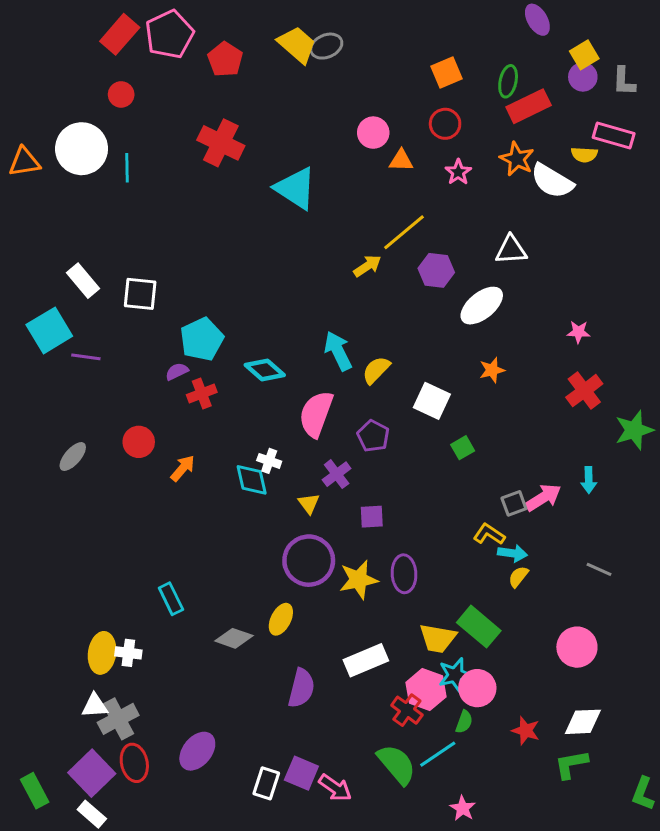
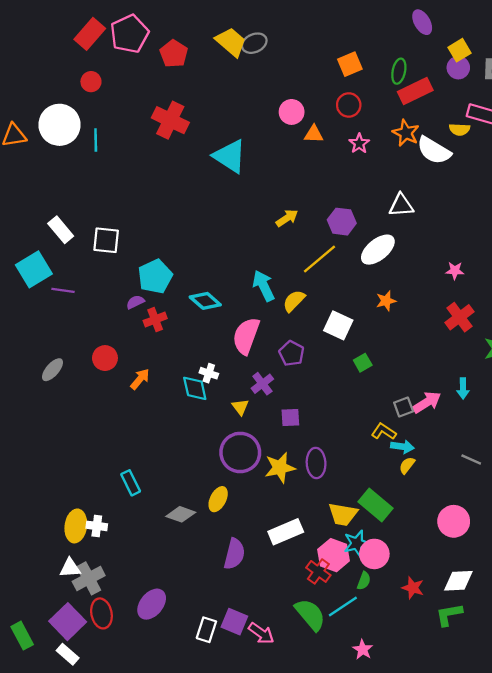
yellow line: (404, 232) -> (320, 259), moved

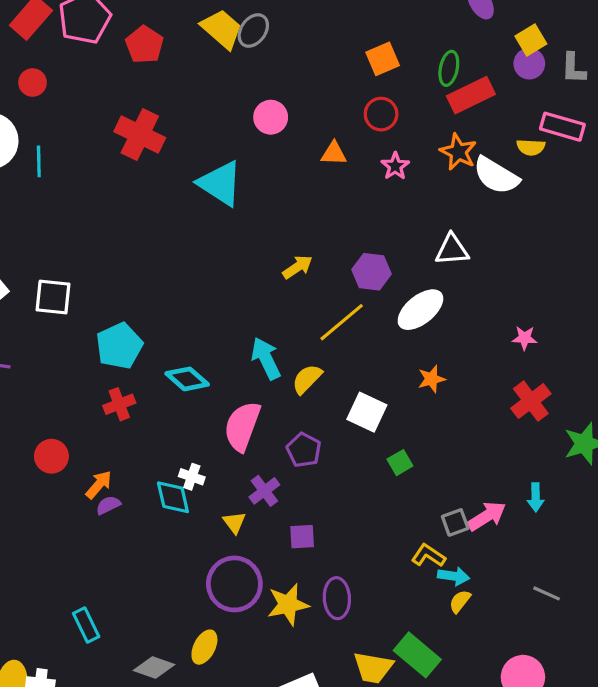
gray ellipse: (254, 43) -> (253, 30), turned -30
pink circle: (292, 112) -> (271, 117), moved
purple semicircle: (135, 302) -> (108, 505), moved

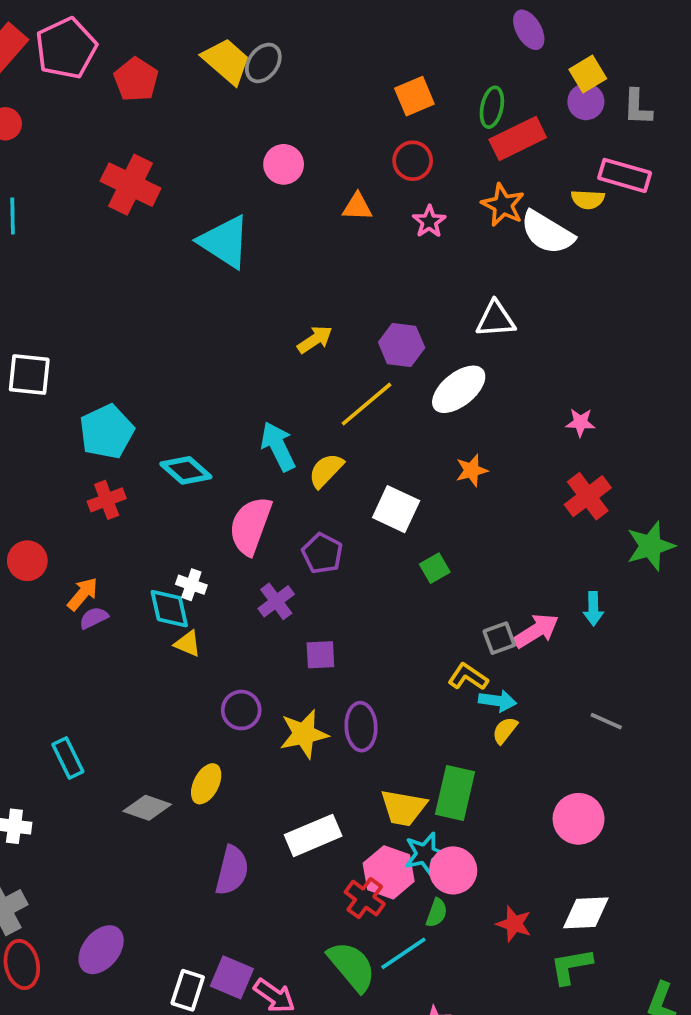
yellow triangle: (234, 522) -> (188, 644), moved, turned -30
purple circle: (234, 584) -> (241, 710), size x0.6
green rectangle: (417, 655) -> (455, 793), turned 63

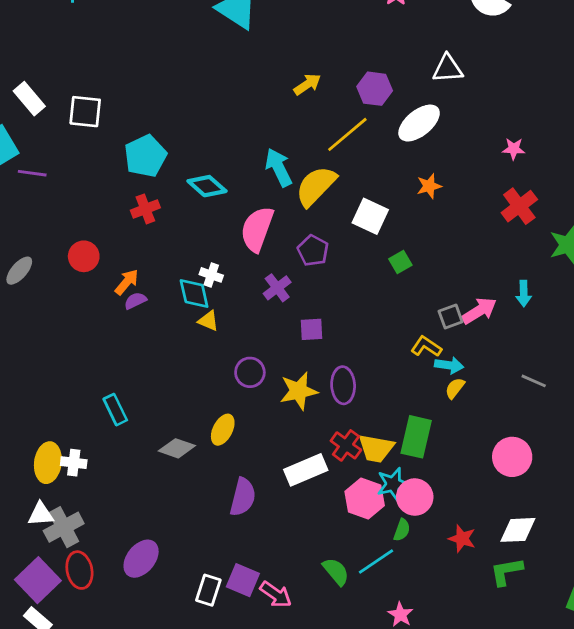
yellow semicircle: (326, 470) -> (316, 186), size x1.5
red cross: (365, 898) -> (346, 445), moved
green semicircle: (352, 966) -> (336, 572), size x0.7

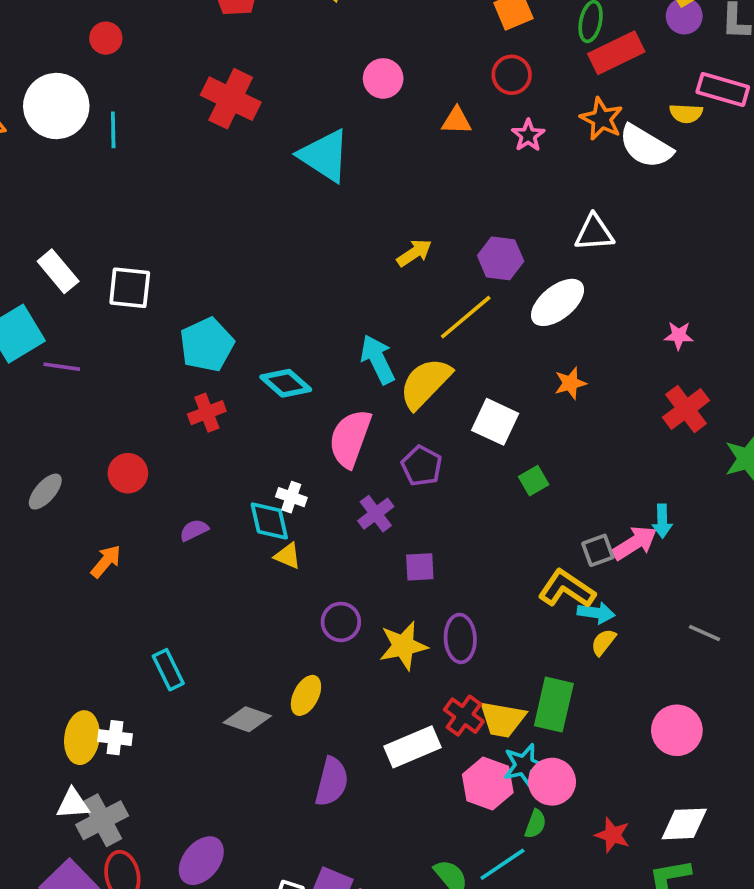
orange arrow: (127, 282) -> (106, 561), moved
cyan arrow: (524, 294) -> (662, 521), moved
yellow L-shape: (426, 347) -> (567, 589), size x1.4

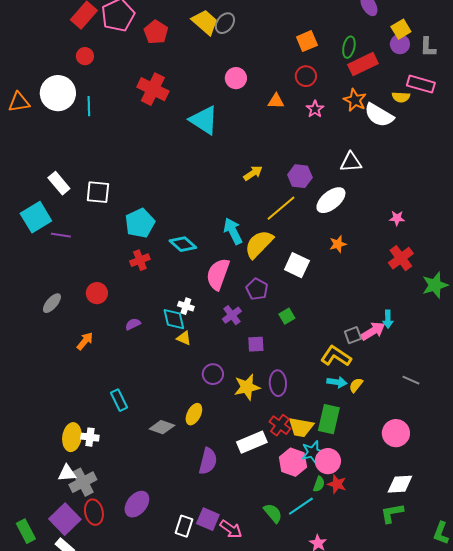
green square: (534, 481) -> (287, 316), moved
cyan arrow: (596, 613) -> (337, 382), moved
red star: (613, 835) -> (337, 484), moved

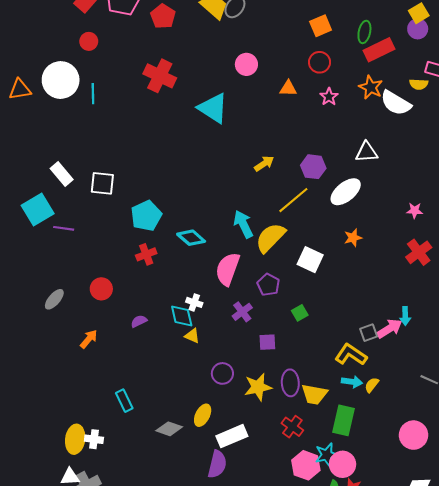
yellow trapezoid: (301, 427) -> (314, 394), moved
white rectangle: (252, 442) -> (232, 436), moved

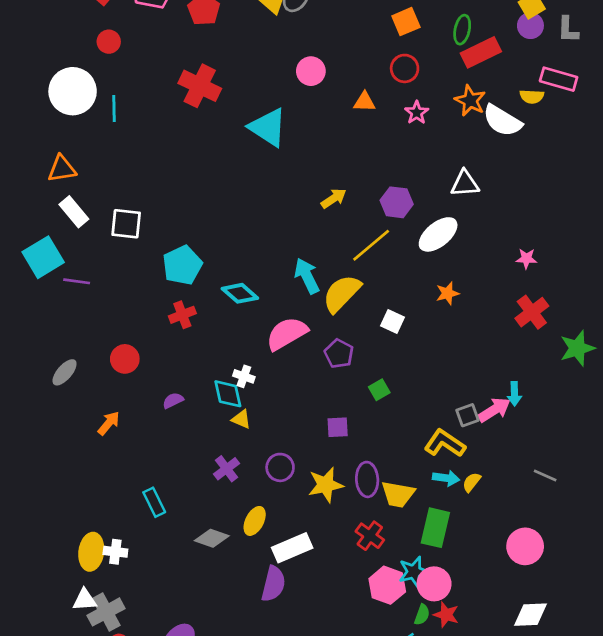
orange triangle: (20, 89) -> (62, 169), moved
white square: (310, 260) -> (393, 321), size x0.7
pink semicircle: (228, 269) -> (287, 334), turned 40
purple cross: (242, 312) -> (227, 469), moved

